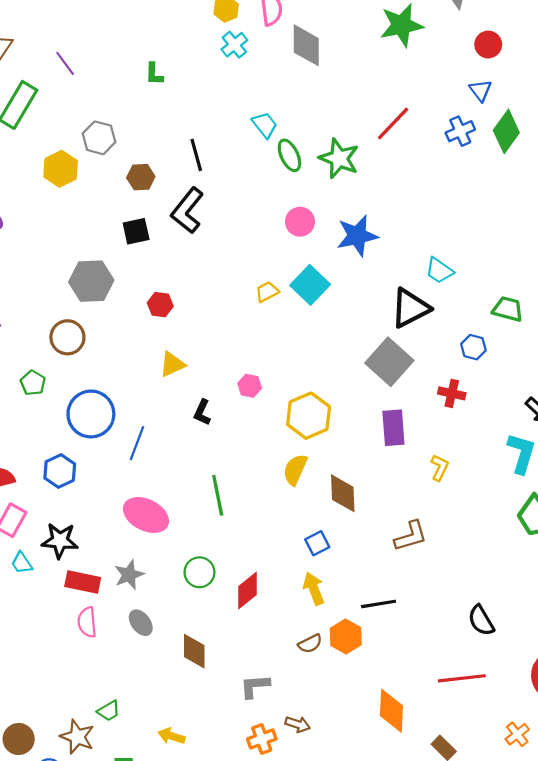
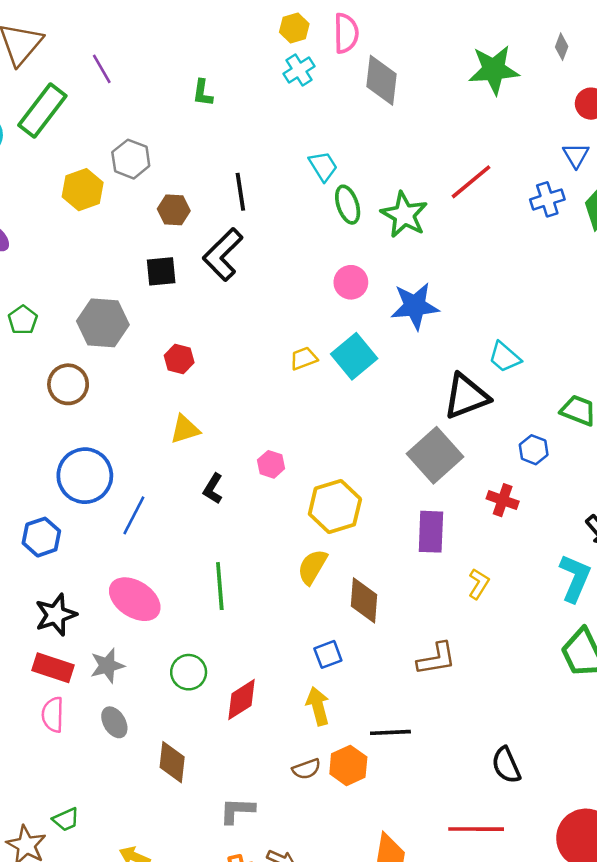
green pentagon: (33, 383) -> (23, 320), moved
black star: (60, 541) -> (56, 615), moved, turned -30

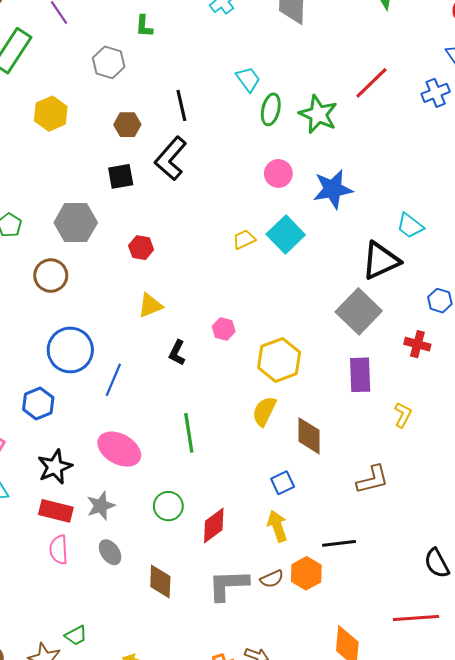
gray hexagon: (131, 159) -> (109, 62), moved
green ellipse: (348, 205) -> (271, 109), turned 36
gray L-shape: (237, 811) -> (228, 585), moved, size x1.4

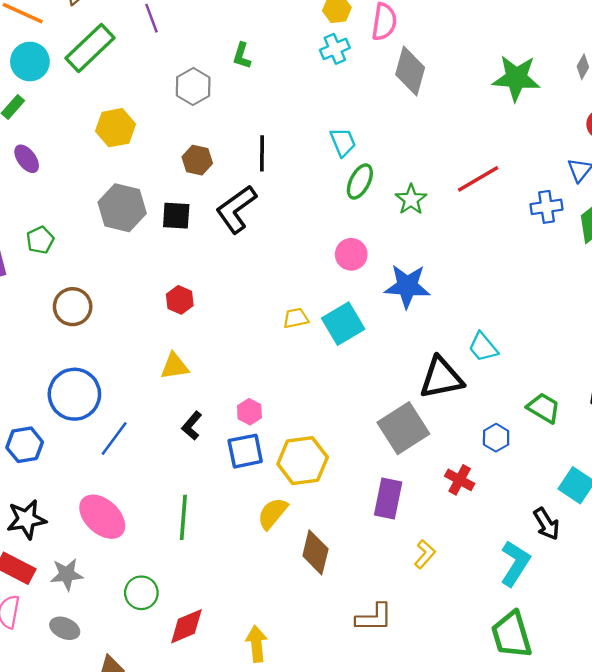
green star: (318, 114) -> (411, 200), size x0.7
gray hexagon: (76, 223) -> (122, 208), moved
blue square: (283, 483) -> (245, 451), moved, size x1.4
gray ellipse: (110, 552) -> (65, 628), turned -45

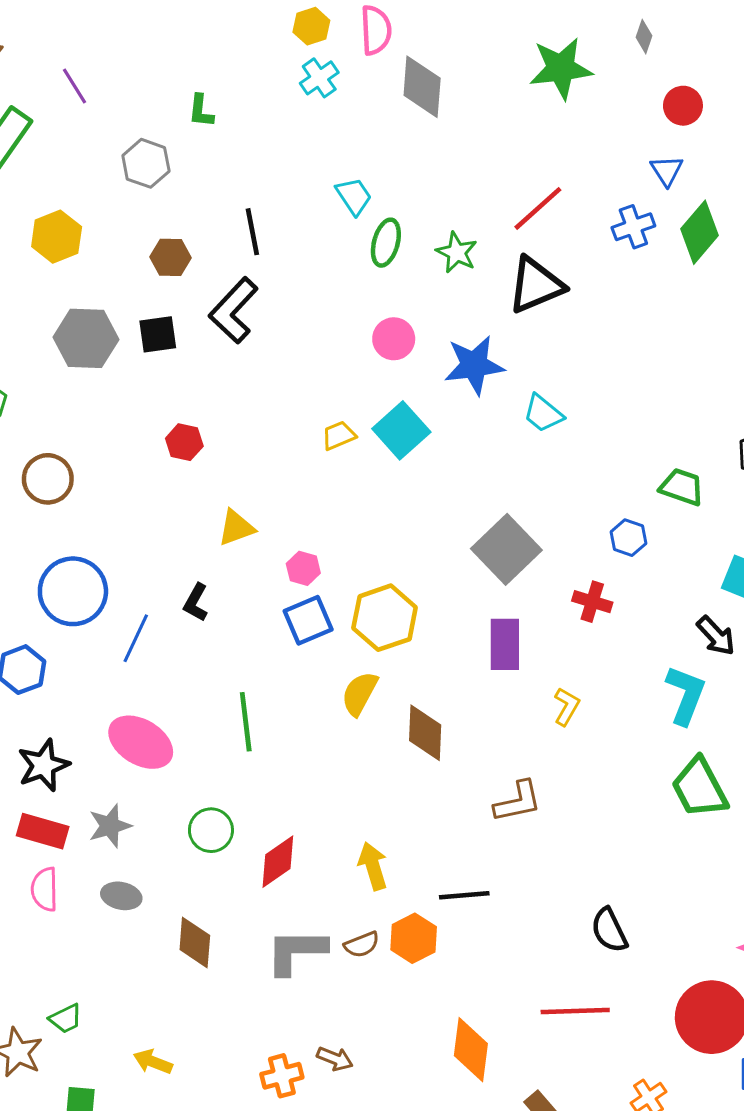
cyan trapezoid: (483, 347) -> (543, 413), moved
yellow triangle: (175, 366) -> (236, 528), moved
black triangle: (441, 378) -> (536, 285), moved
black L-shape: (192, 426) -> (196, 603), moved

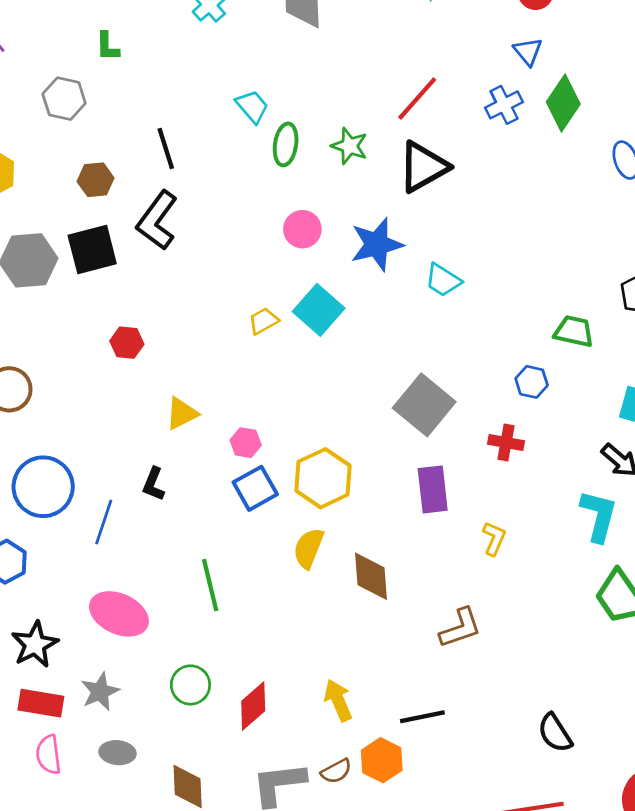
black square: (158, 334) -> (92, 250), size x1.4

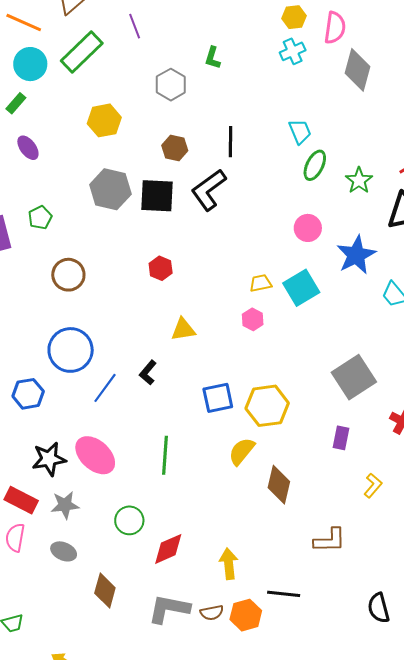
blue star: (377, 244) -> (356, 255), turned -30
pink hexagon: (246, 443) -> (253, 319), moved
purple rectangle: (433, 489) -> (341, 438), size x0.7
black star: (35, 644) -> (49, 459), moved
black semicircle: (555, 733) -> (379, 608), moved

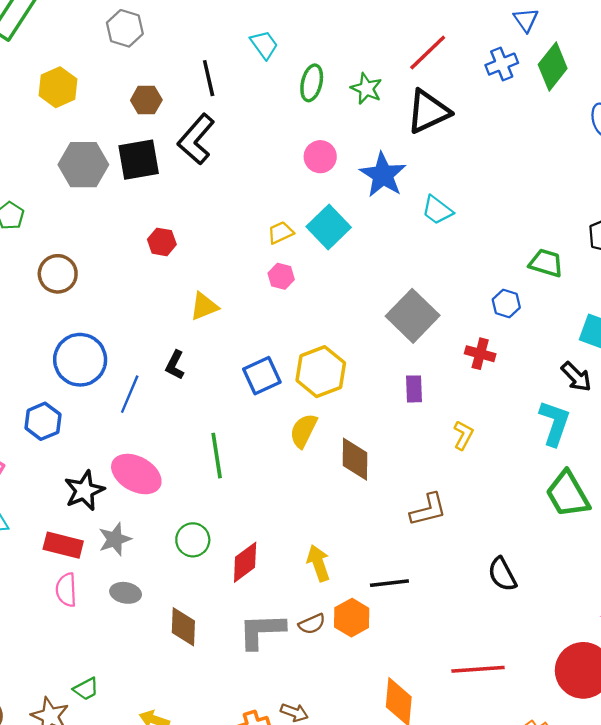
cyan trapezoid: (300, 132) -> (264, 45), moved

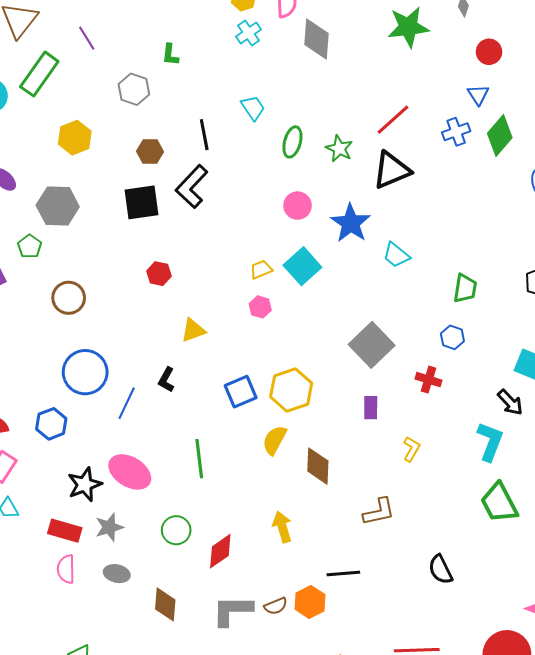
gray hexagon: (83, 165) -> (58, 206), moved
green trapezoid: (546, 263) -> (465, 288), moved, turned 80
yellow arrow: (318, 563) -> (282, 527), moved

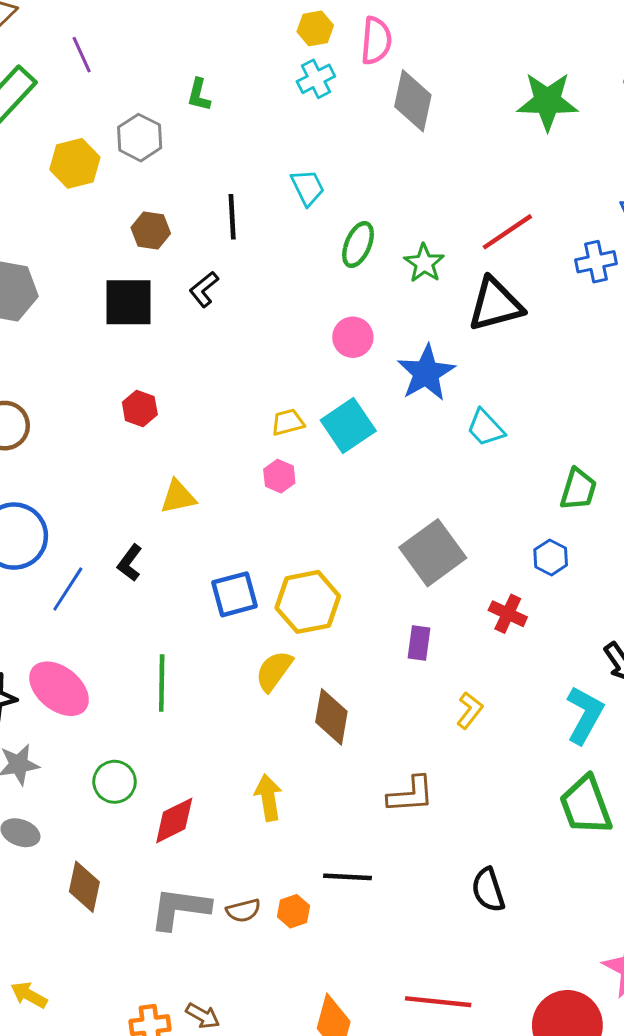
yellow hexagon: (75, 138) -> (75, 163), moved
black L-shape: (192, 187) -> (204, 289), size x0.6
orange hexagon: (310, 602) -> (294, 911), size x0.7

